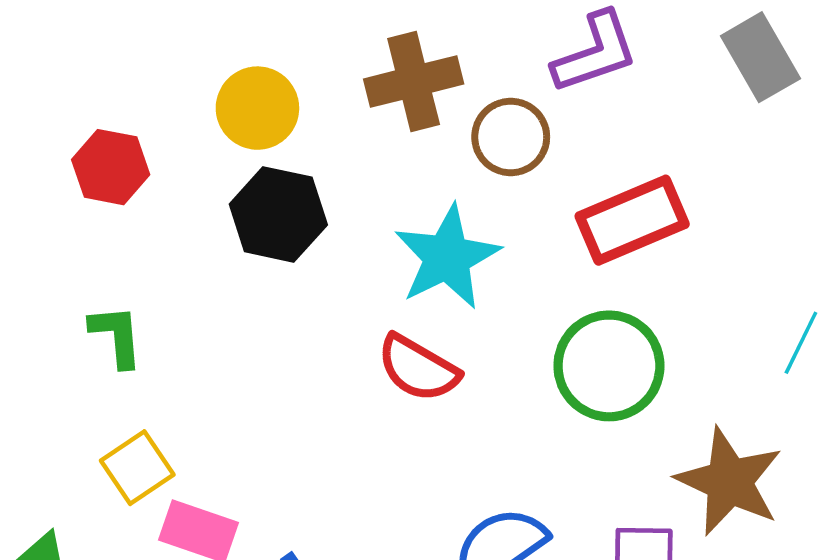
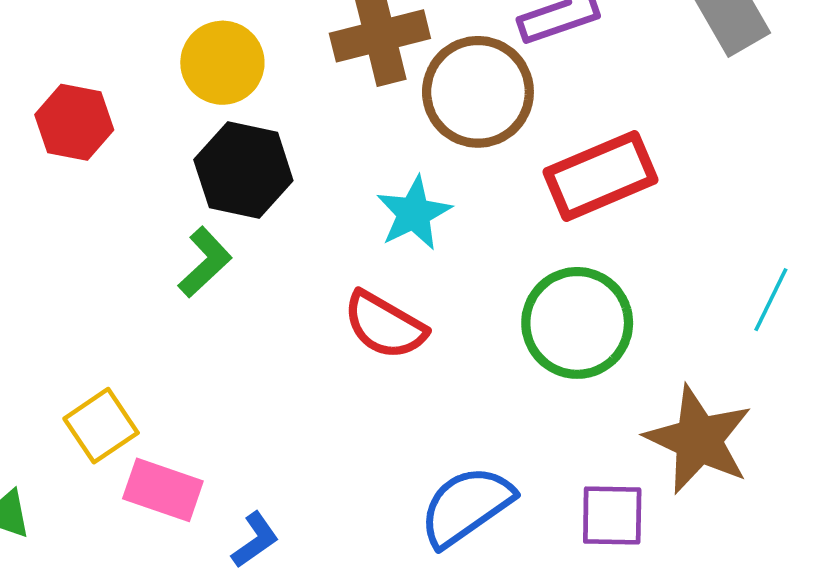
brown circle: (511, 137) -> (478, 92), size x1.4
cyan star: (447, 257) -> (414, 213), size x0.7
green L-shape: (116, 336) -> (205, 262), moved, turned 52

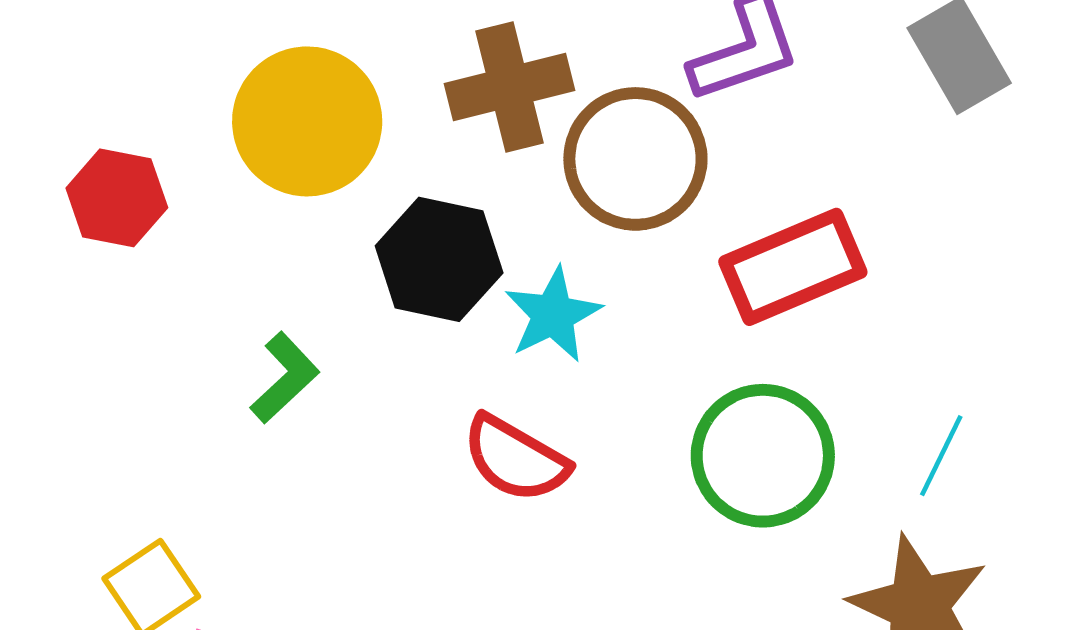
yellow circle: (222, 63) -> (307, 121), size x1.4
black hexagon: (243, 170) -> (439, 259), moved
cyan line: (771, 300) -> (941, 456), moved

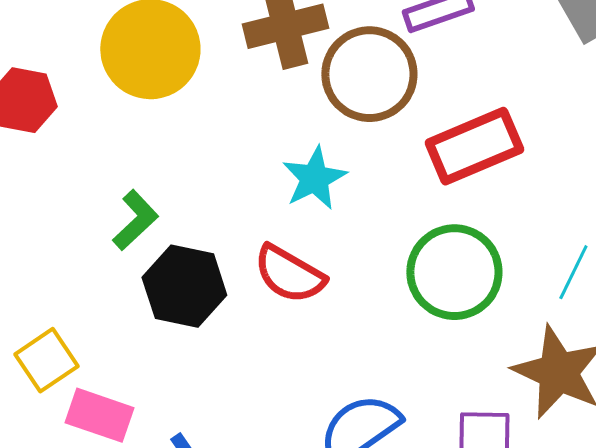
black hexagon: (439, 259) -> (184, 286), moved

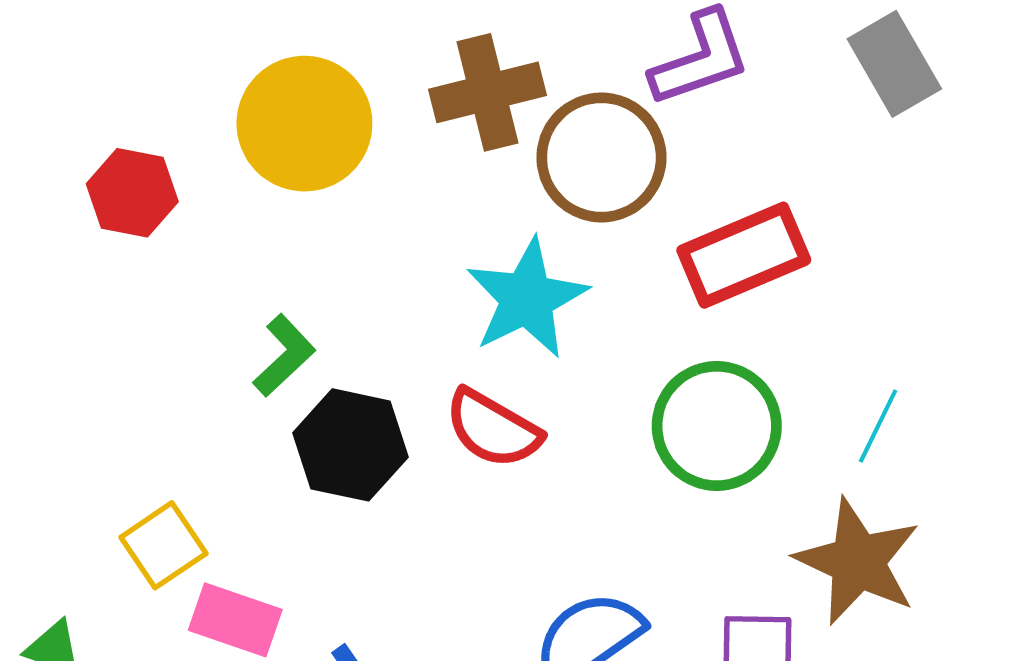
cyan star: (314, 178) -> (527, 299), size x1.4

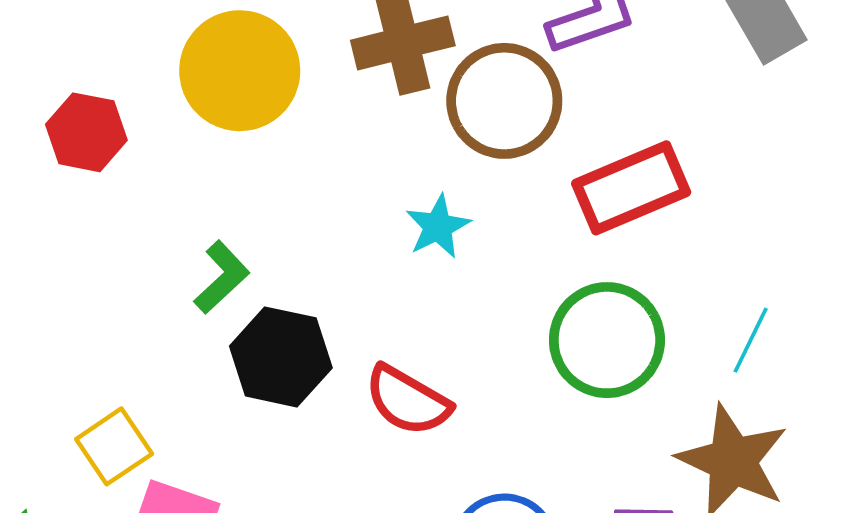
cyan star: (527, 299) -> (438, 227), size x0.6
red semicircle: (493, 429) -> (408, 400), moved

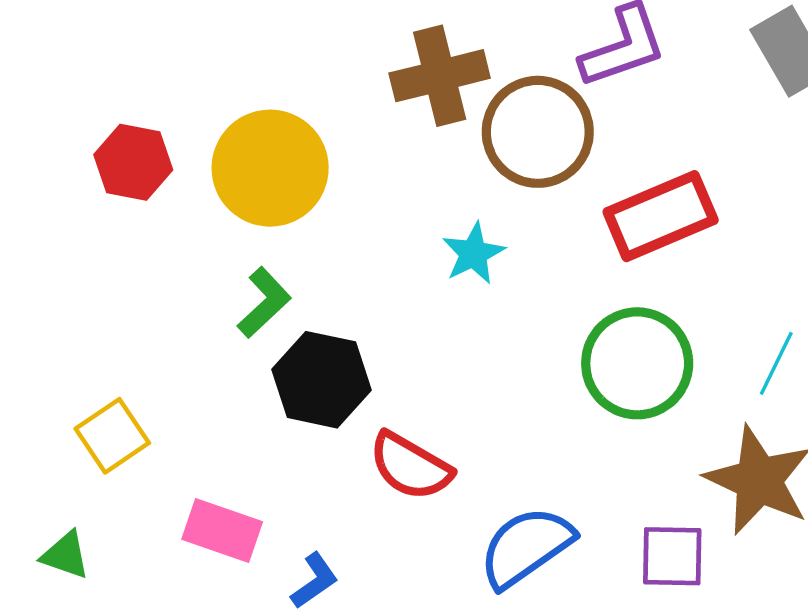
yellow circle: (240, 71) -> (270, 168), moved
red semicircle: (408, 400) -> (410, 466), moved
yellow square: (114, 446) -> (112, 436), moved

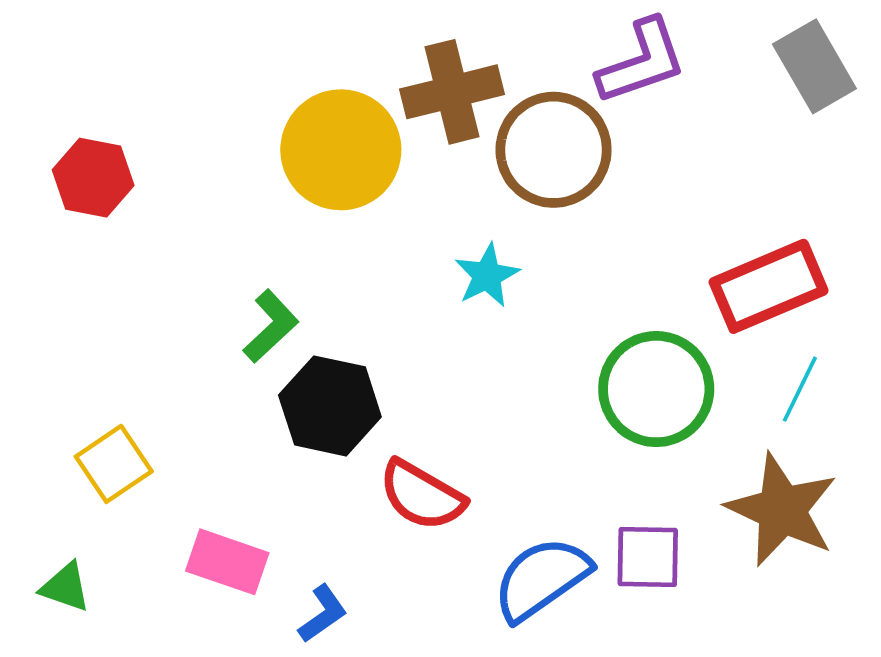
red hexagon: (133, 162) -> (93, 178), moved
yellow circle: (270, 168) -> (341, 150), moved
red rectangle: (661, 216) -> (769, 286), moved
purple square: (672, 556) -> (648, 557), moved

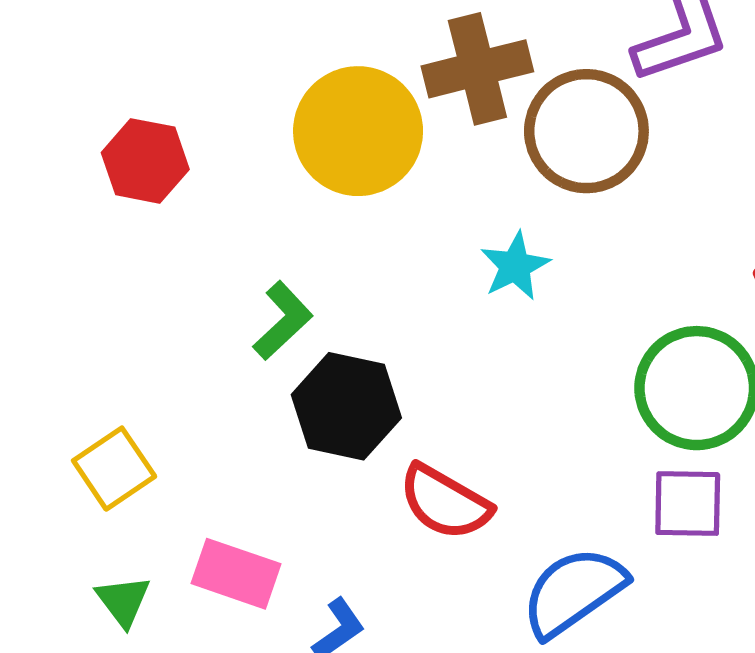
red hexagon: (93, 178) -> (145, 161), moved
purple square: (648, 557) -> (688, 504), moved
green triangle: (65, 587) -> (123, 601), moved, turned 34

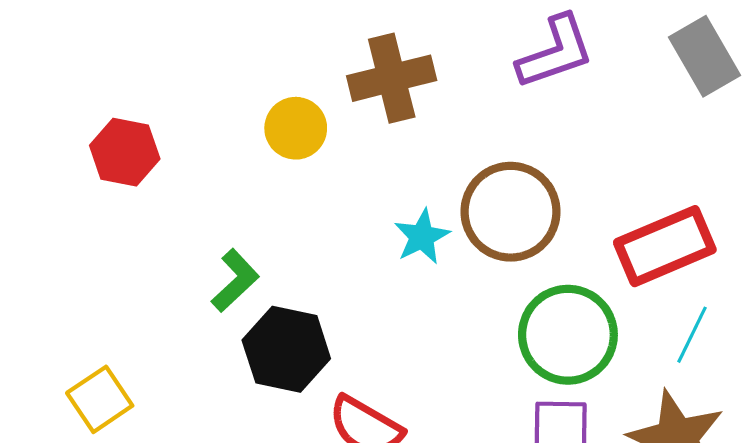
yellow circle: (358, 131) -> (296, 128), size x0.6
brown circle: (586, 131) -> (511, 212), moved

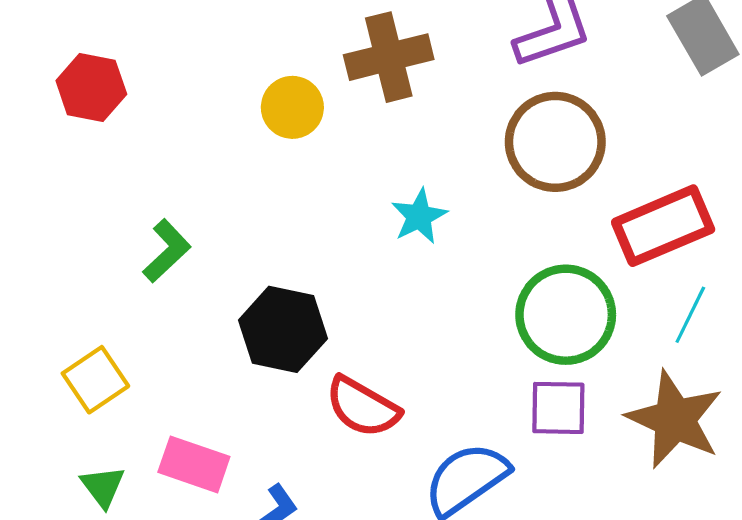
red hexagon: (125, 152) -> (91, 87), moved
brown circle: (511, 212) -> (555, 142), moved
green L-shape: (235, 280) -> (167, 251), moved

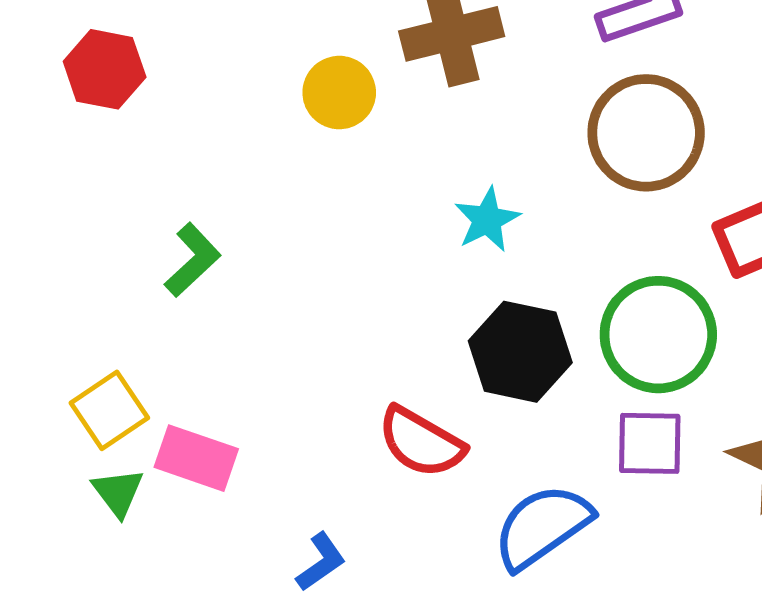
black hexagon: (283, 329) -> (520, 352), moved
pink rectangle: (194, 464) -> (196, 458), moved
green triangle: (103, 486) -> (118, 492), moved

